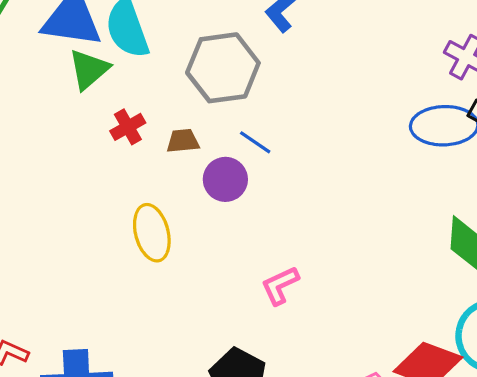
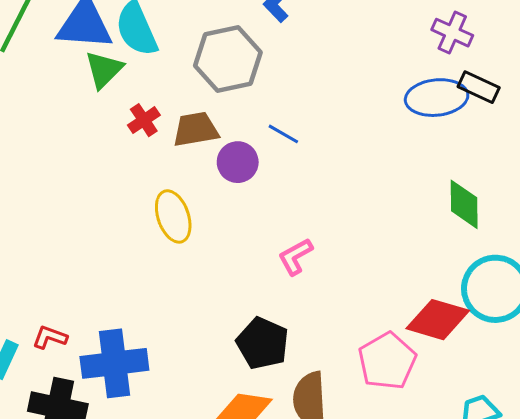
brown trapezoid: (183, 141) -> (196, 129), size x1.5
blue line: (255, 142) -> (283, 134), moved

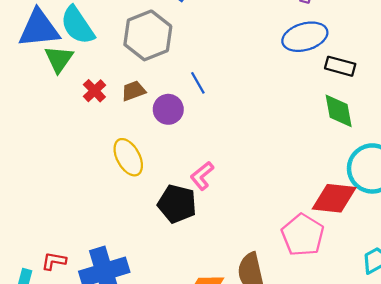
black rectangle: (479, 87) -> (340, 66), moved
brown trapezoid: (196, 129) -> (133, 91), size x0.7
blue line: (283, 134) -> (198, 83), turned 40
pink L-shape: (295, 256) -> (202, 176), moved
black pentagon: (263, 343) -> (177, 204), moved

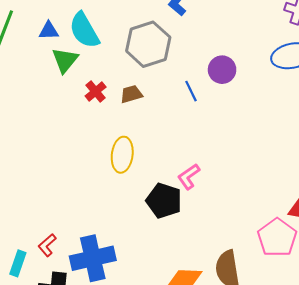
blue triangle: (39, 28) -> (49, 31), size x0.5
purple circle: (168, 109) -> (222, 70), moved
yellow ellipse: (128, 157) -> (122, 155), turned 32
red L-shape: (54, 261) -> (47, 245), turned -55

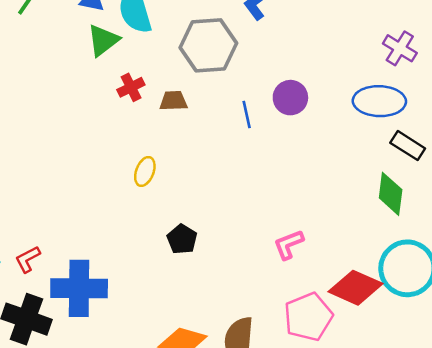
yellow ellipse: (122, 155) -> (145, 171), size x0.7
pink L-shape: (189, 177) -> (289, 244), moved
black pentagon: (164, 201) -> (182, 239), size x0.7

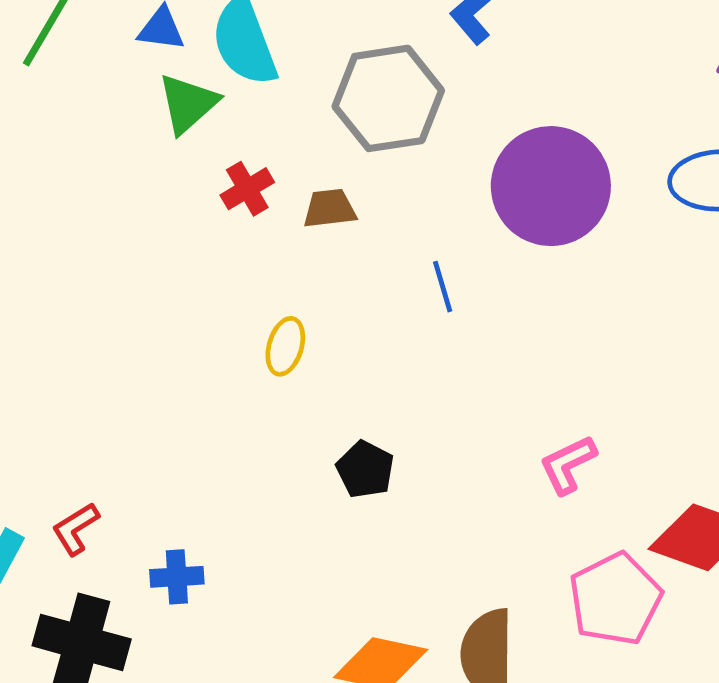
purple circle: (290, 98) -> (551, 186), size x1.8
blue line: (247, 115) -> (443, 287), moved
blue cross: (79, 288) -> (177, 577), size x0.5

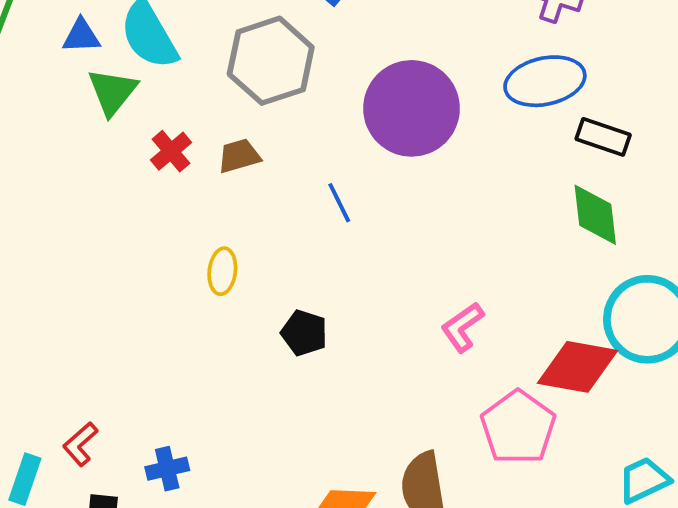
black pentagon: (365, 469) -> (304, 333), moved

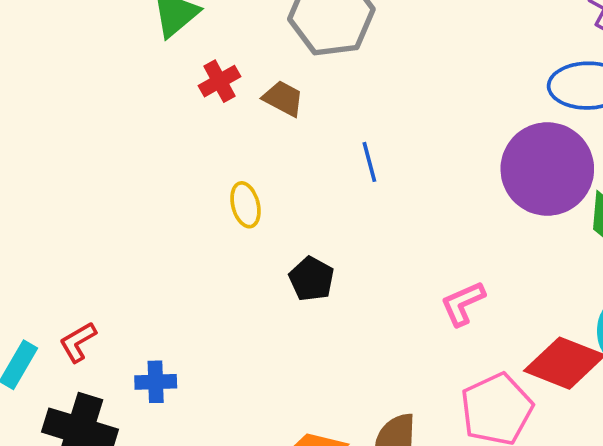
purple circle: (412, 108) -> (547, 169), moved
brown trapezoid: (239, 156) -> (283, 98), turned 33
yellow ellipse: (222, 271) -> (245, 205), turned -33

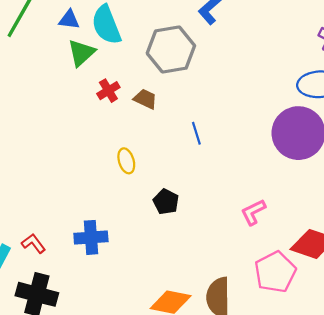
red L-shape: (78, 342) -> (33, 244), turned 85
blue cross: (156, 382) -> (91, 237), moved, size x1.4

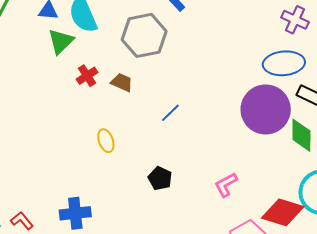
blue line: (196, 133) -> (170, 113), turned 65
black pentagon: (166, 202) -> (160, 178), moved

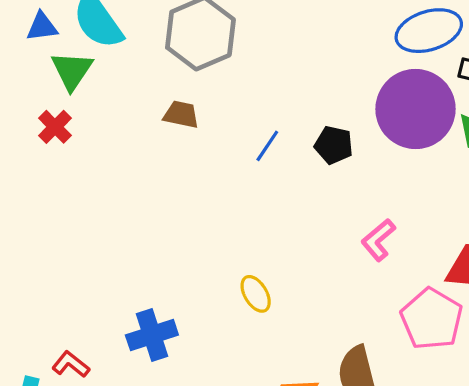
red cross: (87, 76) -> (55, 127), moved
yellow ellipse: (106, 141) -> (256, 294), moved
black pentagon: (160, 178) -> (334, 145), moved

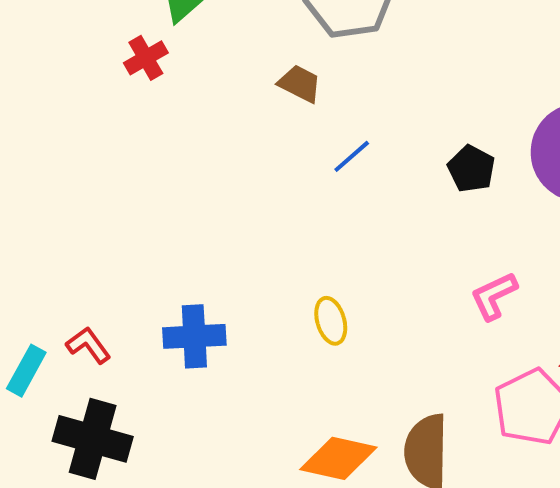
blue line: (267, 146) -> (352, 156), moved

